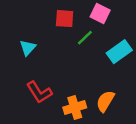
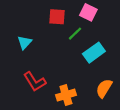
cyan rectangle: (119, 52) -> (94, 53), moved
orange semicircle: (105, 101) -> (104, 88), moved

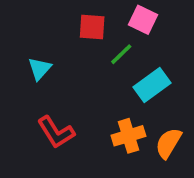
orange cross: (66, 95) -> (128, 136), moved

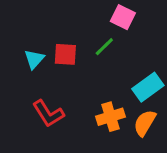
red square: (92, 27) -> (65, 54), moved
cyan rectangle: (152, 85) -> (148, 87), moved

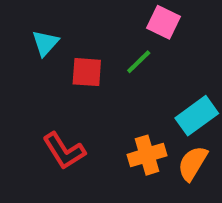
cyan triangle: (34, 59) -> (45, 43), moved

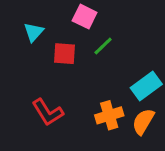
pink square: (164, 22) -> (85, 17), moved

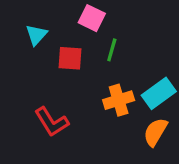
green line: (103, 46) -> (112, 50), turned -30
orange cross: (109, 115) -> (119, 100), moved

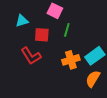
cyan triangle: (36, 35) -> (22, 21), turned 32
red L-shape: (52, 122) -> (31, 56), moved

